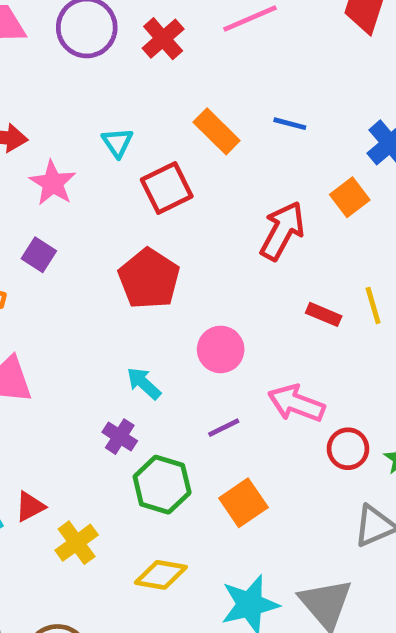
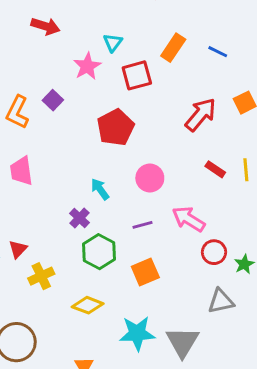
orange rectangle: (217, 131) -> (173, 48), turned 68
pink star: (53, 183) -> (87, 66), moved
red triangle: (30, 507) -> (18, 249), turned -30

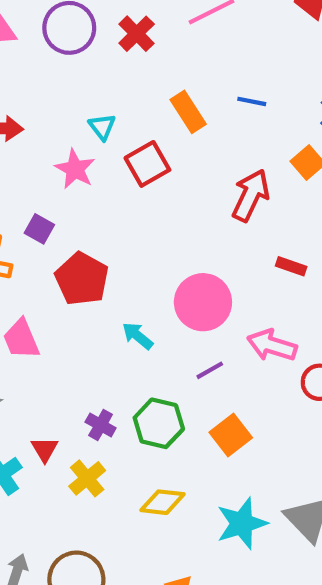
orange rectangle: (173, 48) -> (188, 112), turned -52
red pentagon: (116, 127) -> (82, 279), moved
pink circle: (150, 178) -> (203, 302), size x1.4
purple cross: (79, 218) -> (101, 425), moved

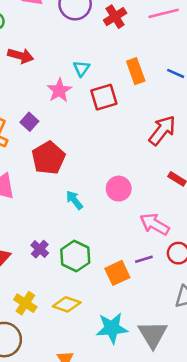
pink circle: (203, 302) -> (119, 189), size x0.7
purple line: (210, 370) -> (144, 259), moved
yellow cross: (87, 478) -> (25, 303), moved, turned -30

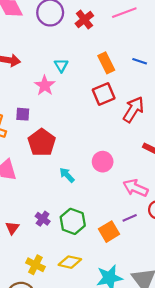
red square: (104, 97) -> (104, 94), moved
purple square: (29, 122) -> (23, 114), turned -32

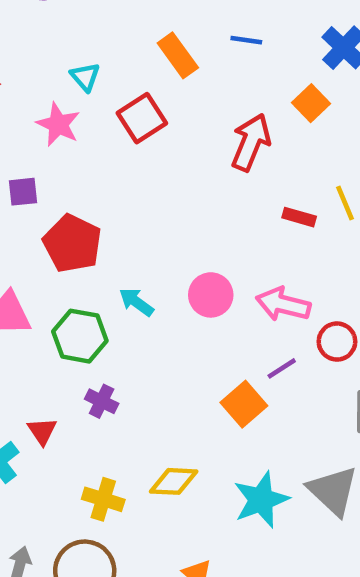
red square: (104, 94) -> (142, 118), moved
pink circle: (103, 162) -> (211, 295), moved
green hexagon: (73, 221) -> (80, 336), moved

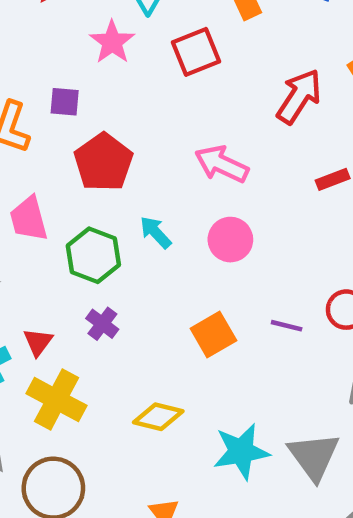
red rectangle: (299, 217) -> (333, 179), turned -48
pink arrow: (283, 304) -> (222, 164), moved
purple line: (282, 368) -> (287, 326), turned 36
orange square: (244, 404) -> (213, 334), moved
yellow cross: (103, 499) -> (56, 400), moved, size x1.4

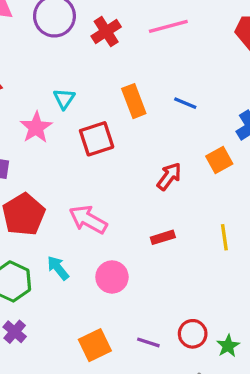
red arrow: (299, 96) -> (169, 176), size x0.7
pink arrow: (222, 164) -> (88, 220), moved
red rectangle: (333, 179) -> (163, 237), moved

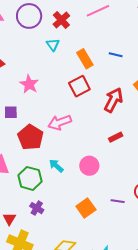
cyan triangle: (64, 99) -> (53, 45), moved
red square: (97, 139) -> (79, 86), moved
red arrow: (169, 176) -> (113, 100), size x1.4
pink arrow: (88, 220) -> (60, 122), moved, turned -40

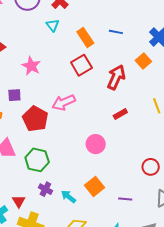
cyan arrow: (56, 166) -> (68, 197), moved
purple line: (118, 201) -> (125, 199), moved

